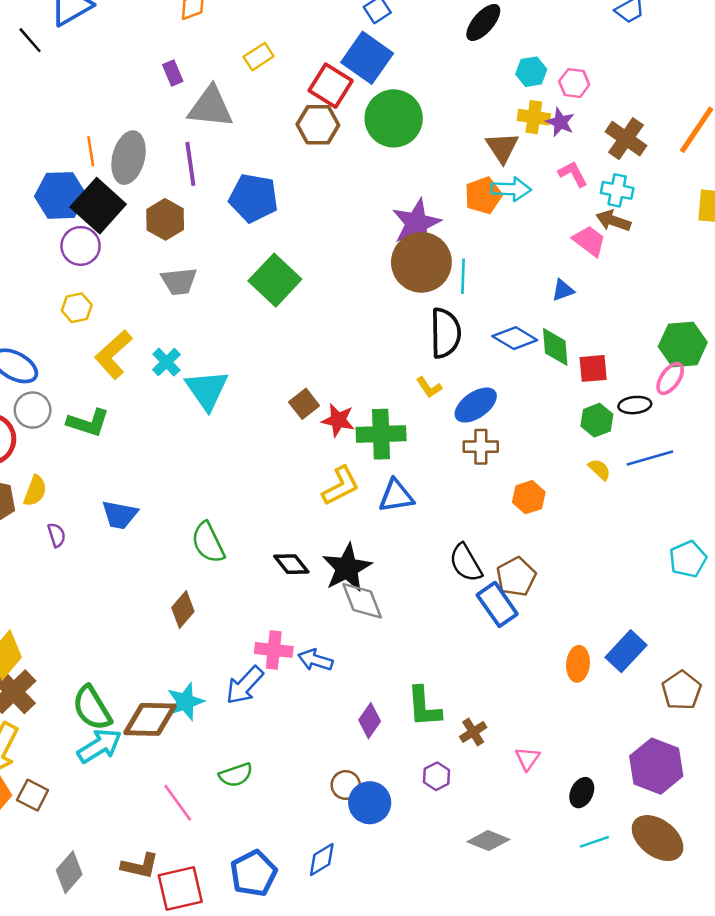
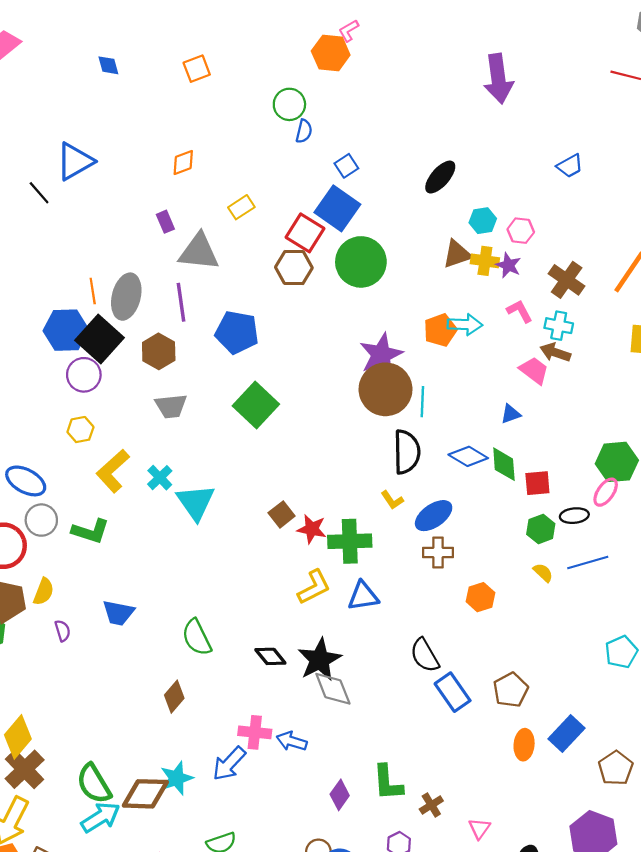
brown triangle: (502, 147) -> (457, 254), moved, turned 44
brown pentagon: (516, 577) -> (511, 690), moved

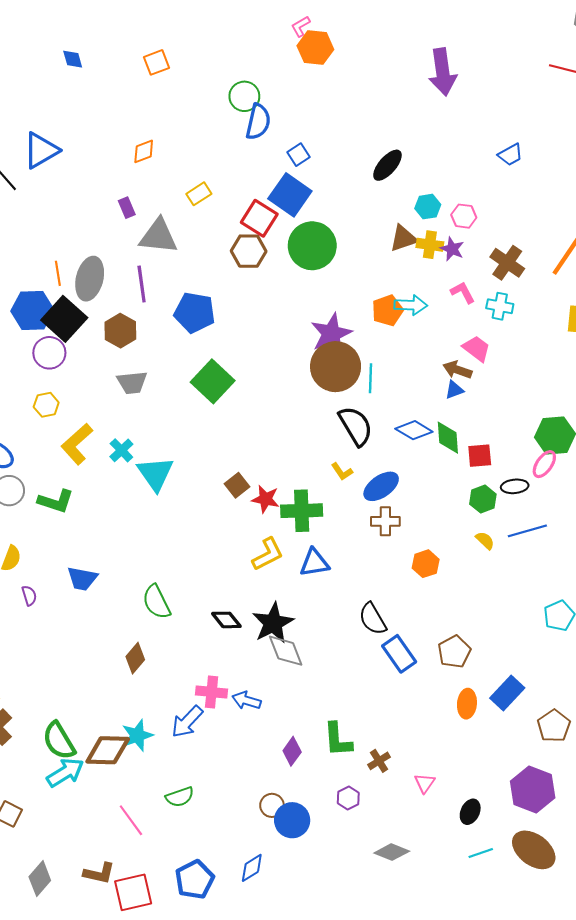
orange hexagon: (331, 53) -> (315, 48), moved
blue semicircle: (304, 131) -> (258, 122), size x1.6
brown arrow: (555, 352) -> (457, 370), moved
black semicircle: (407, 452) -> (356, 426), turned -30

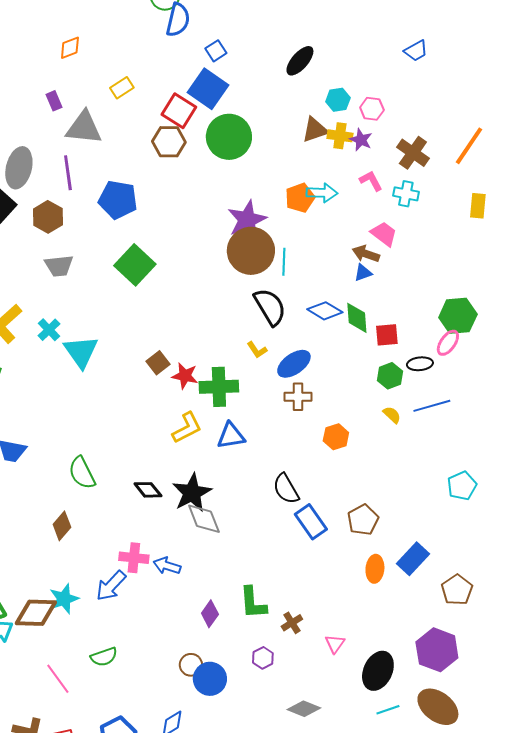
black ellipse: (470, 812) -> (378, 671), size x1.6

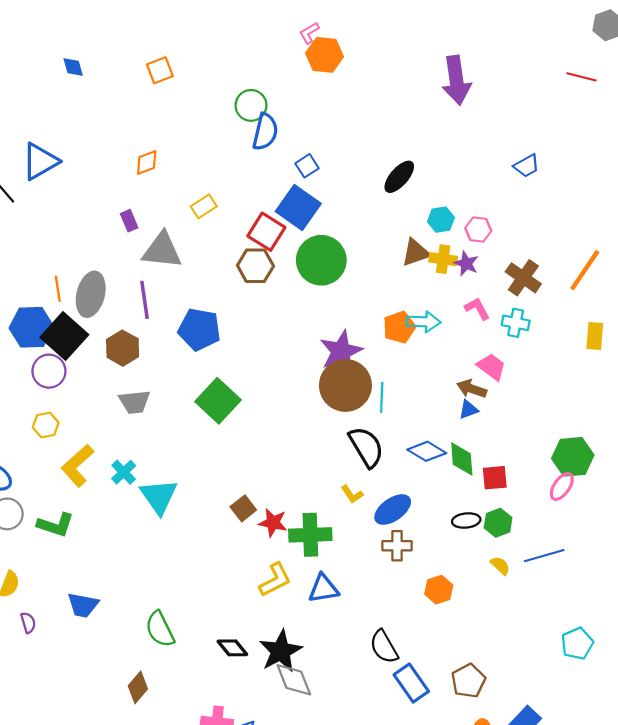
black ellipse: (420, 364) -> (466, 520), moved

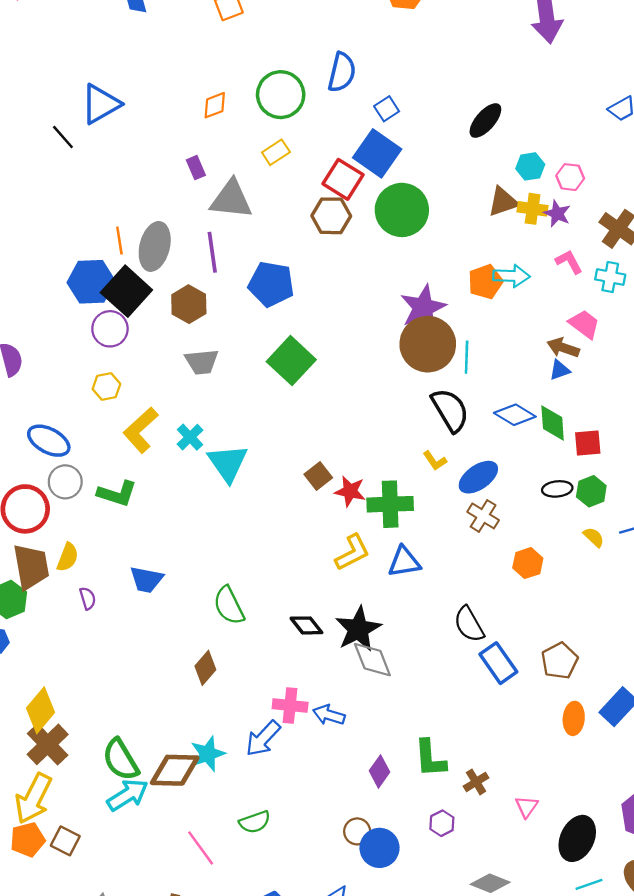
green circle: (251, 105) -> (281, 95), moved, size x1.4
brown cross: (397, 546) -> (483, 516), turned 32

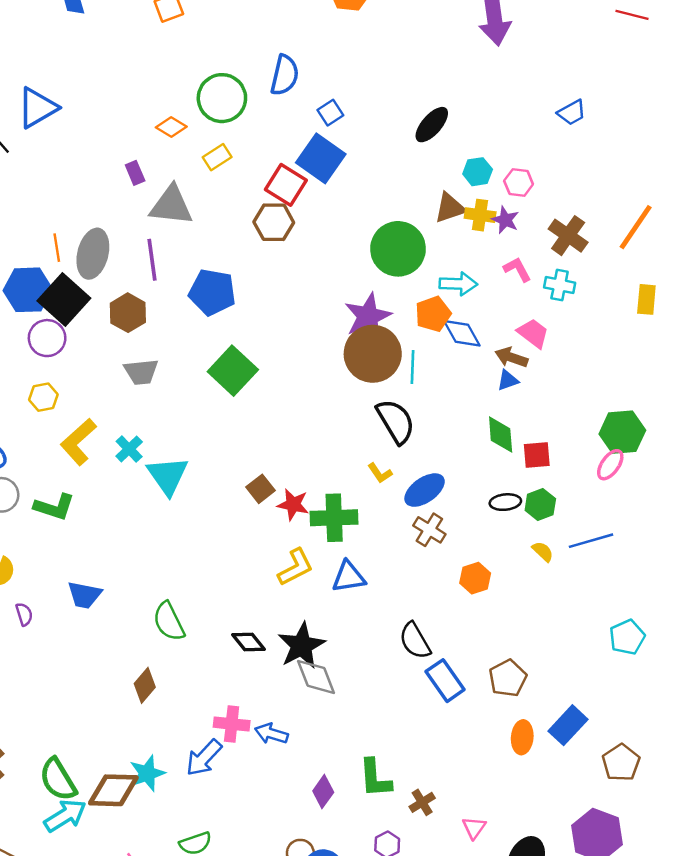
orange diamond: (215, 105) -> (171, 127), moved, turned 52
green circle: (402, 210) -> (398, 249), moved
orange pentagon: (485, 282) -> (433, 314), moved
blue diamond: (515, 415) -> (462, 333), moved, turned 30

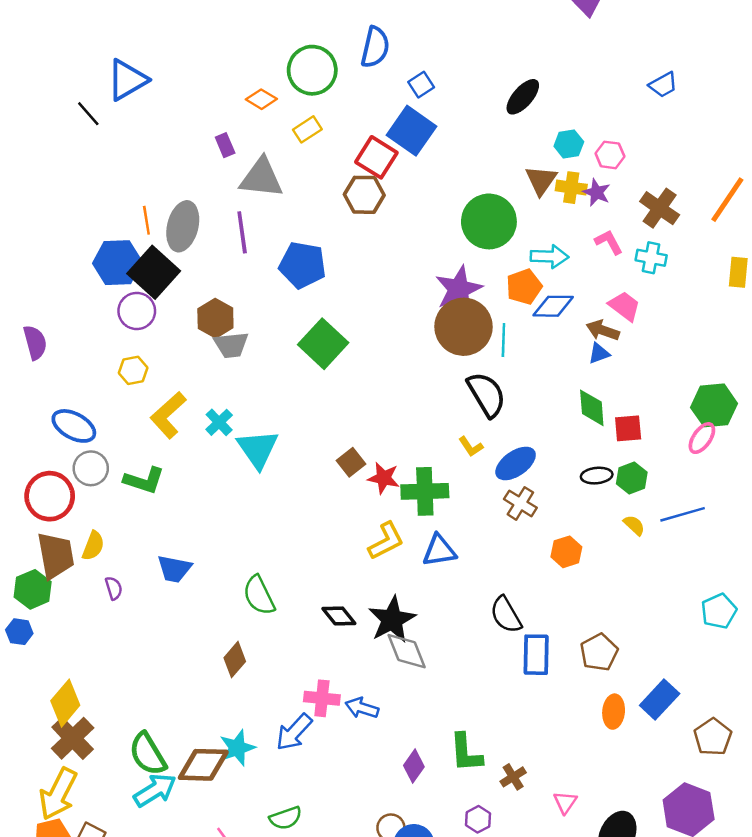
brown triangle: (450, 208) -> (541, 180), turned -36
brown hexagon: (128, 313) -> (215, 318), moved
blue diamond: (462, 333) -> (553, 306), turned -60
blue rectangle: (445, 681) -> (536, 655), turned 36

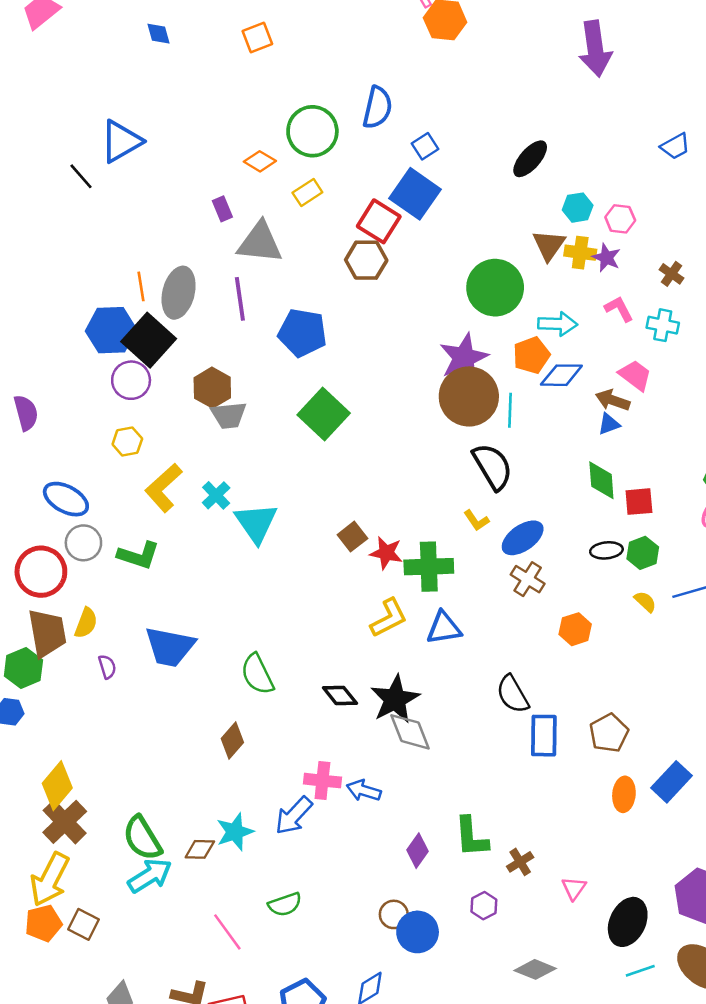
brown cross: (660, 208) -> (671, 274), size x0.6
blue trapezoid: (174, 569) -> (170, 647), size x1.4
brown diamond: (203, 765) -> (200, 849), size x0.6

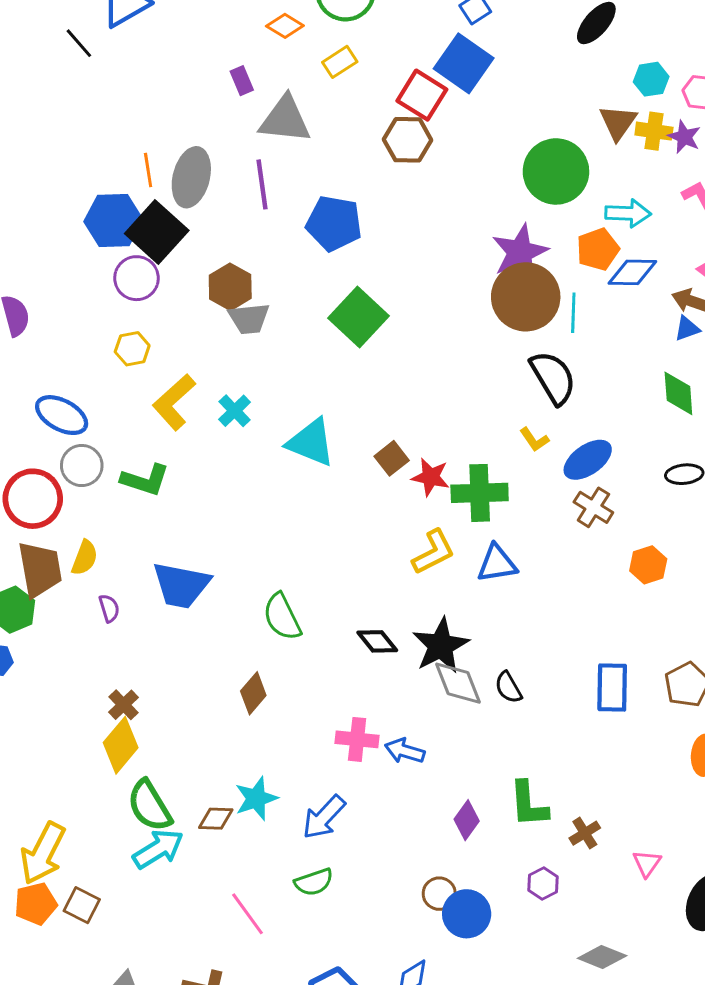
cyan triangle: (256, 523) -> (311, 442), moved, turned -33
black semicircle: (513, 694) -> (508, 687), moved, size x0.7
yellow diamond: (57, 786) -> (121, 745), moved
blue arrow: (294, 816) -> (324, 817), moved
brown cross: (65, 822) -> (124, 705), moved, size x0.6

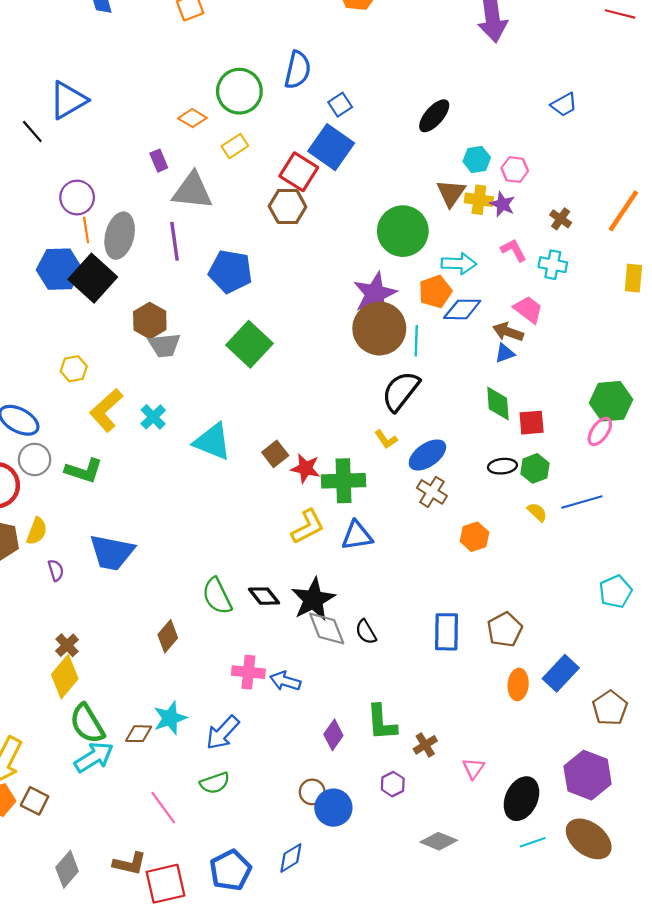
purple circle: (137, 278) -> (77, 198), moved
black semicircle: (553, 378) -> (401, 391), turned -111
green semicircle: (282, 617) -> (217, 596), moved

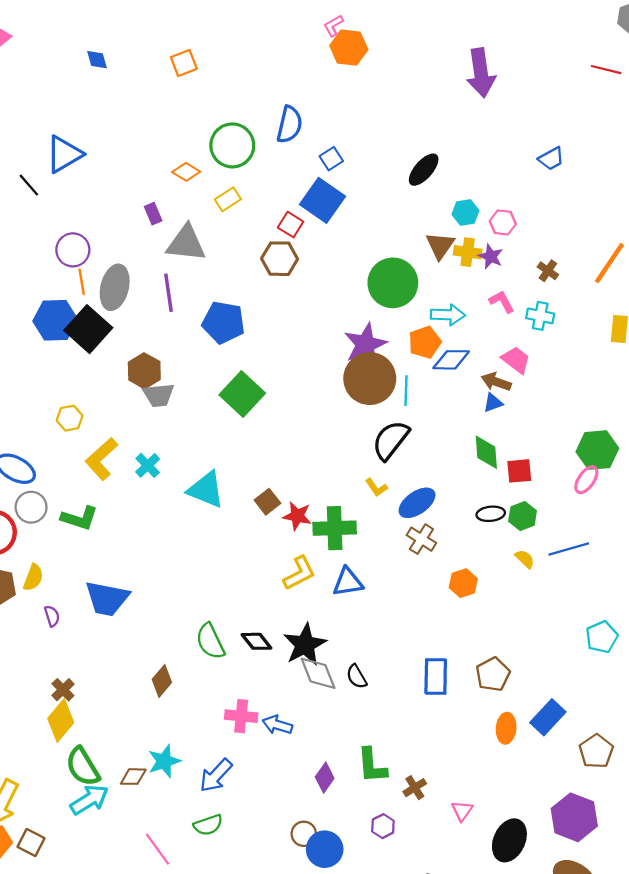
red square: (299, 172) -> (291, 225), size x0.7

